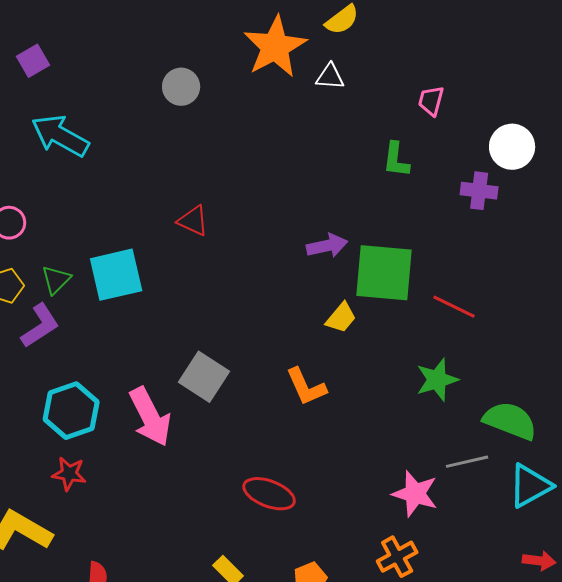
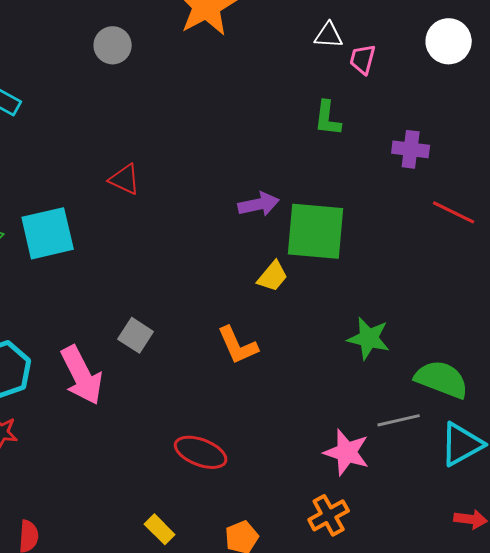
white triangle: (330, 77) -> (329, 35), moved
white circle: (512, 147) -> (449, 41), moved
red line: (454, 307) -> (454, 212), moved
gray square: (204, 377) -> (136, 335), size x0.7
green star: (437, 380) -> (369, 338), turned 30

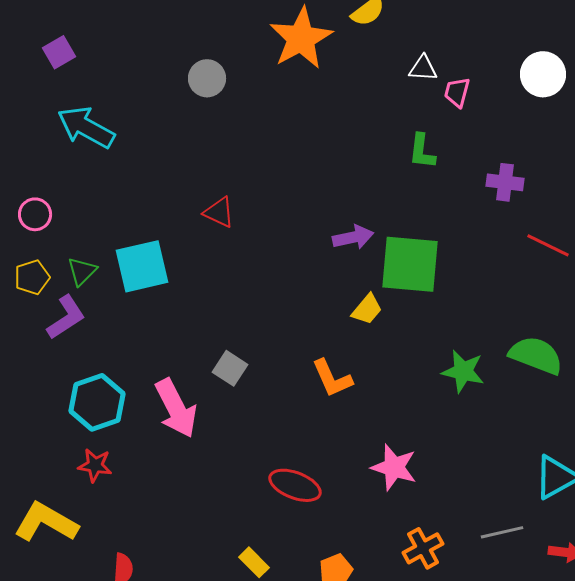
green semicircle: (442, 379) -> (536, 355), moved
gray line: (399, 420) -> (502, 532), moved
pink star: (347, 452) -> (394, 467), moved

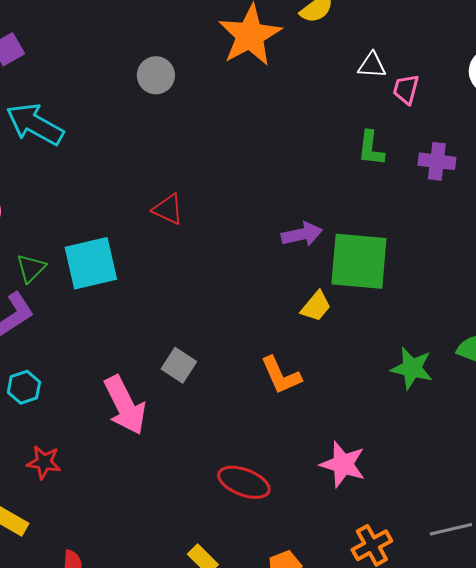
purple cross: (505, 182) -> (437, 161), moved
cyan hexagon: (97, 402) -> (24, 387), moved, size x0.6

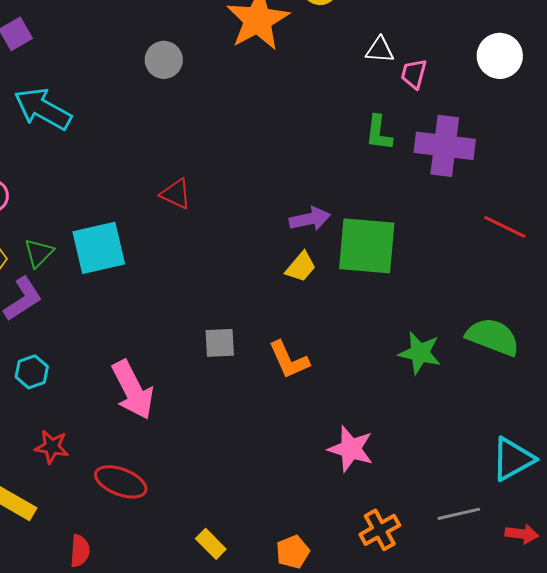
purple cross: (437, 161) -> (445, 146), size x1.6
yellow trapezoid: (316, 306) -> (301, 267), moved
gray square: (179, 365) -> (220, 343), moved, turned -36
red ellipse: (244, 482) -> (121, 482), moved

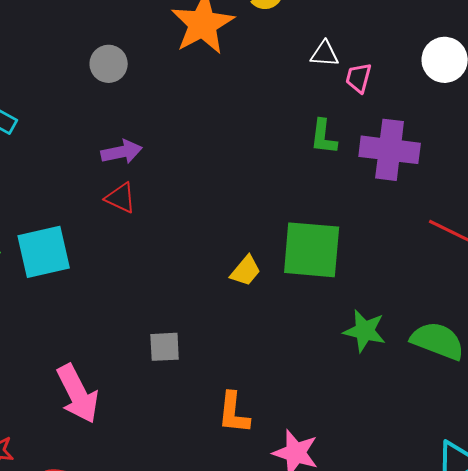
purple arrow: (310, 219) -> (122, 152), moved
green star: (420, 353) -> (365, 331), moved
orange L-shape: (289, 360) -> (234, 413), moved, turned 30

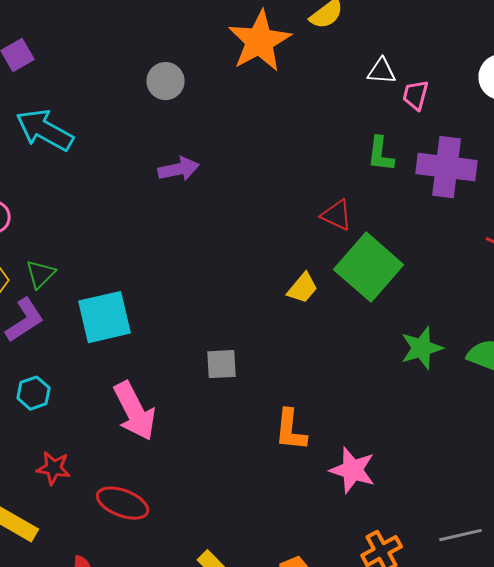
red triangle: (121, 198) -> (337, 215), moved
green square: (312, 250) -> (369, 267), turned 36
cyan square: (44, 252) -> (105, 317), moved
green star: (365, 331) -> (422, 348), turned -30

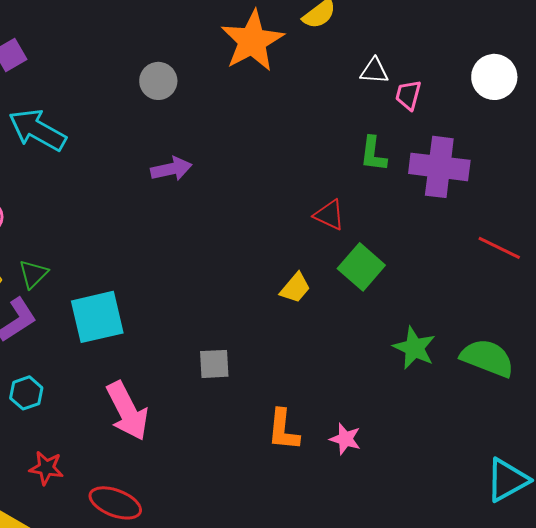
green square: (369, 267) -> (361, 267), size x0.7
green star: (422, 348) -> (414, 348), turned -30
pink star: (353, 470) -> (345, 439), moved, size x0.7

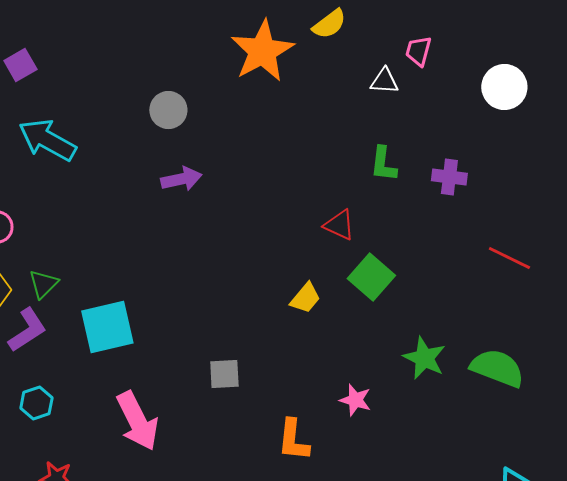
gray circle: (158, 81) -> (168, 110), moved
pink trapezoid: (408, 95) -> (418, 51), moved
purple cross: (439, 167) -> (449, 177), size x0.6
pink star: (345, 439) -> (355, 400), moved

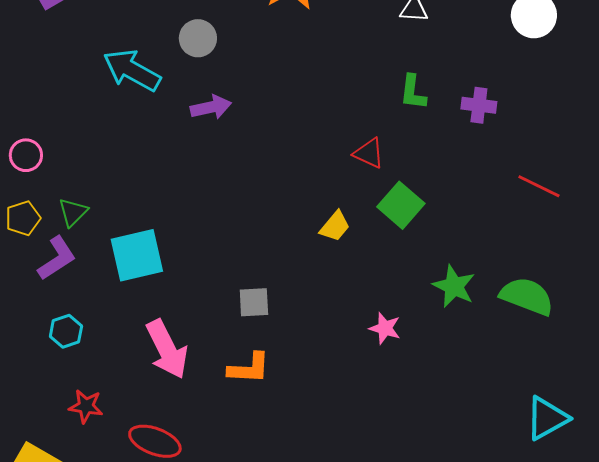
cyan arrow: (47, 140) -> (132, 70), moved
orange L-shape: (293, 440) -> (249, 368), moved, turned -93

